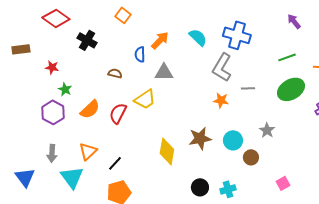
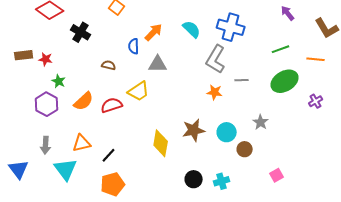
brown rectangle: (21, 49) -> (24, 55), moved
red semicircle: (118, 113) -> (112, 105), turned 45
orange triangle: (88, 151) -> (82, 143), turned 30

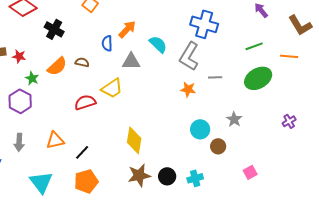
cyan semicircle: (192, 29) -> (158, 44), moved
orange semicircle: (84, 101) -> (57, 66), moved
purple cross: (316, 101) -> (289, 121), moved
brown star: (194, 130) -> (139, 175), moved
cyan triangle: (66, 169) -> (41, 182), moved

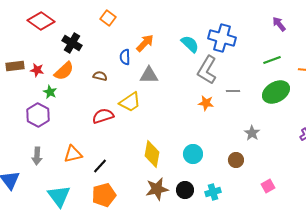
cyan semicircle: (158, 44) -> (190, 44), moved
orange semicircle: (57, 66) -> (64, 71), moved
cyan circle: (200, 129) -> (193, 154), moved

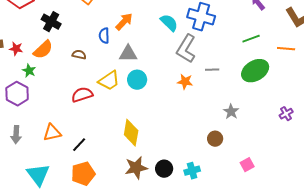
cyan circle: (193, 154) -> (137, 80), moved

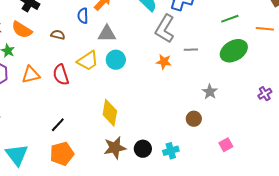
orange semicircle: (43, 50) -> (22, 30), turned 75
red semicircle: (82, 95) -> (61, 75), turned -90
orange triangle: (52, 133) -> (31, 75), moved

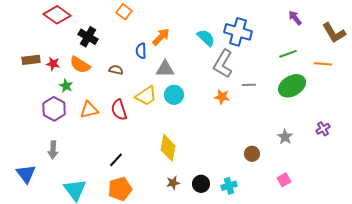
gray star: (210, 92) -> (285, 137), moved
brown star: (115, 148) -> (173, 183), size x0.6

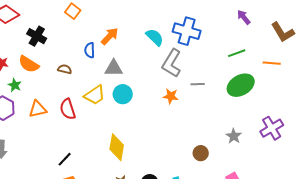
purple cross: (323, 129) -> (272, 128), size x1.6

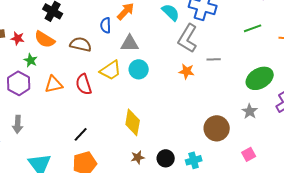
brown semicircle: (65, 69) -> (81, 44), size x1.5
green ellipse: (241, 85) -> (260, 78), moved
brown circle: (201, 153) -> (217, 128), size x1.6

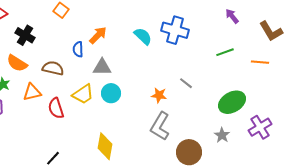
gray L-shape: (188, 38) -> (160, 126), moved
gray line: (214, 59) -> (186, 83), turned 40
orange triangle: (54, 84) -> (32, 92), moved

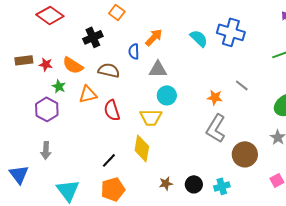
black cross: (25, 35) -> (93, 37), moved, turned 36
yellow trapezoid: (83, 94) -> (151, 117), moved, turned 35
yellow diamond: (105, 146) -> (142, 148), moved

